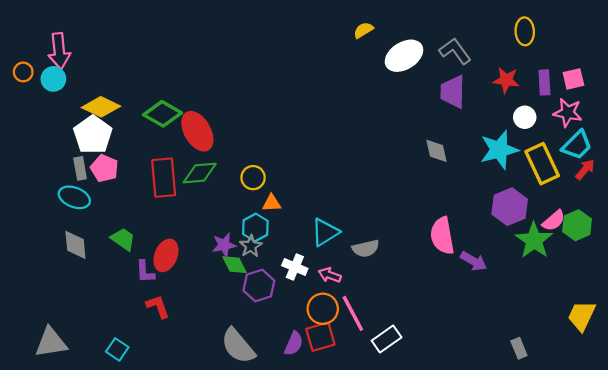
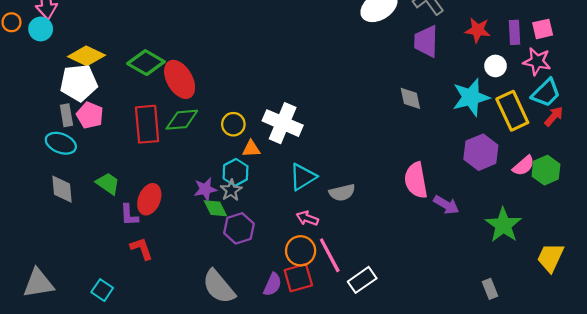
white pentagon: (93, 135) -> (79, 83), turned 30
green star: (534, 240) -> (503, 225), moved
white cross: (295, 267) -> (283, 123), moved, size x1.6

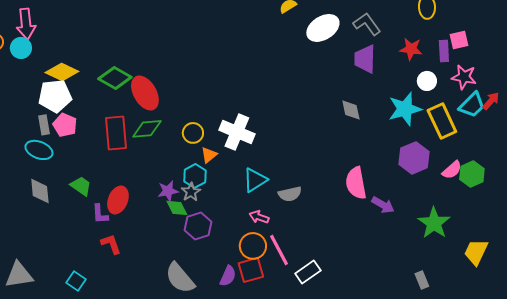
pink square: (543, 29) -> (459, 40), moved
red arrow: (554, 116) -> (491, 101), moved
orange triangle: (251, 149) -> (209, 155), turned -36

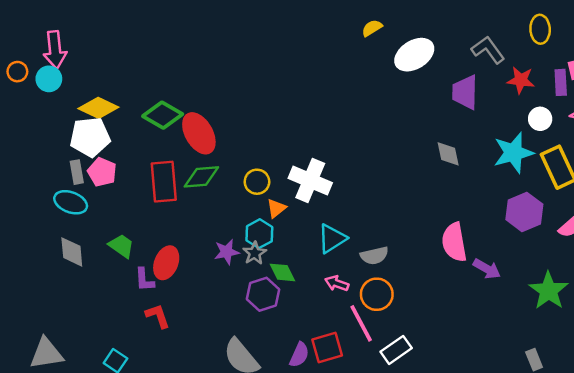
gray L-shape: (367, 24) -> (488, 50), moved
green diamond: (177, 208) -> (282, 272), moved
orange circle: (253, 246) -> (377, 294), moved

